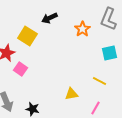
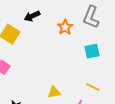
yellow line: (99, 81) -> (93, 87), moved

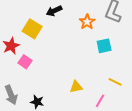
cyan square: (92, 51) -> (104, 46), moved

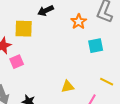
yellow square: (32, 29) -> (24, 29), turned -30
pink square: (25, 62) -> (17, 62), turned 32

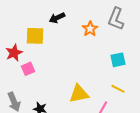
cyan square: (96, 46) -> (118, 60), moved
yellow triangle: (68, 87) -> (79, 94), size x1.5

